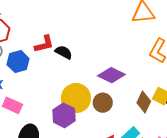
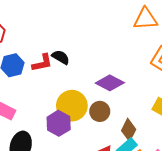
red L-shape: (44, 44) -> (42, 63), moved
brown diamond: (144, 102) -> (129, 130), moved

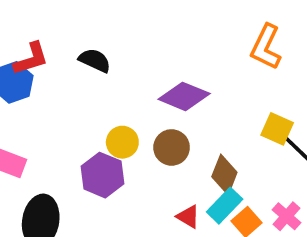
red L-shape: (42, 63) -> (31, 59), moved
yellow circle: (72, 106) -> (122, 142), size x0.6

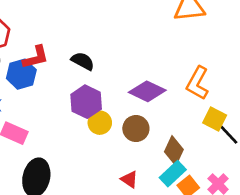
orange L-shape: (266, 47) -> (198, 83), moved
purple hexagon: (102, 175) -> (86, 102), moved
red triangle: (188, 217) -> (129, 179), moved

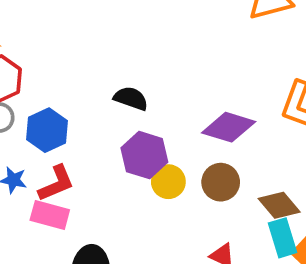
red L-shape: (36, 57) -> (56, 183), moved
brown diamond: (174, 151) -> (279, 205), turned -56
cyan rectangle: (173, 174) -> (282, 238), turned -55

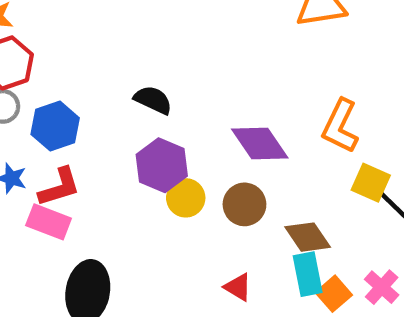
purple diamond: (229, 127) -> (260, 143), turned 33

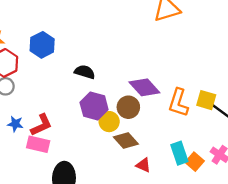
blue hexagon: (55, 126) -> (42, 45), moved
orange L-shape: (340, 126) -> (178, 103), moved
brown circle: (244, 204) -> (128, 107), moved
brown diamond: (308, 237) -> (126, 140), moved

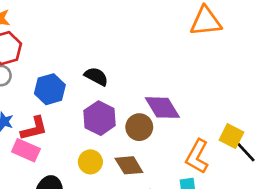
blue hexagon: (42, 45) -> (50, 89), moved
orange L-shape: (178, 103) -> (197, 156), moved
yellow circle: (109, 122) -> (90, 162), moved

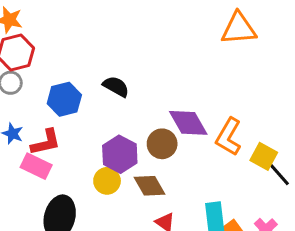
purple hexagon: (100, 118) -> (120, 154), moved
orange L-shape: (197, 156) -> (229, 137), moved

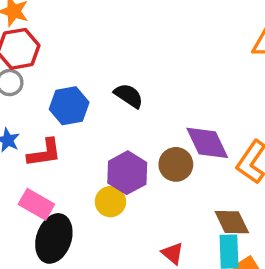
pink rectangle: (36, 166) -> (36, 204), moved
brown diamond: (150, 186) -> (232, 222), moved

